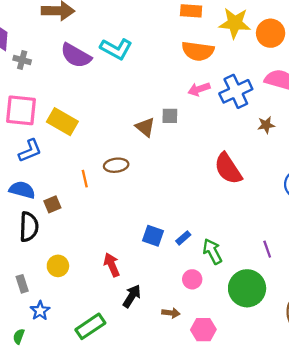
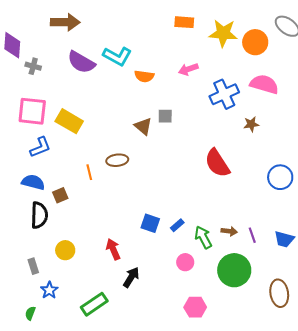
orange semicircle: (198, 51) -> (144, 76), moved, size x0.7
pink arrow: (199, 89) -> (188, 69), moved
brown arrow: (171, 313) -> (229, 231), moved

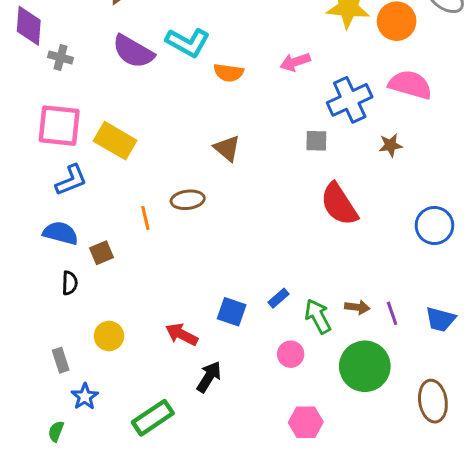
gray square: (165, 116) -> (316, 141), moved
black semicircle: (39, 215) -> (70, 283), size x0.6
blue square: (150, 223) -> (232, 312), moved
red arrow: (113, 249) -> (182, 334), turned -40

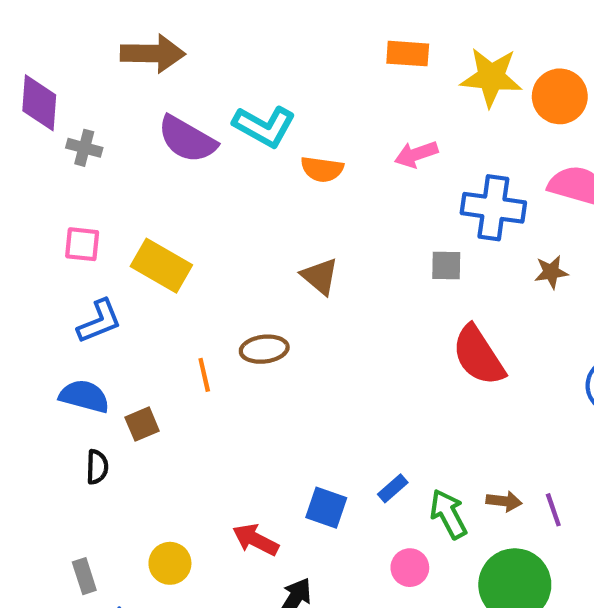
blue cross: (350, 100) -> (493, 208), turned 33
pink square: (59, 126) -> (82, 244), size x0.6
yellow circle: (109, 336) -> (170, 563), moved

